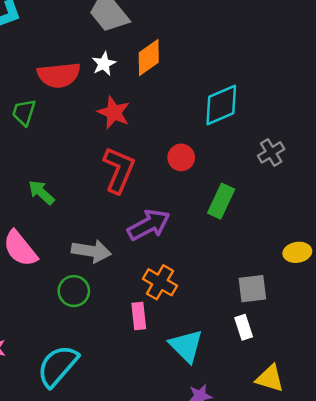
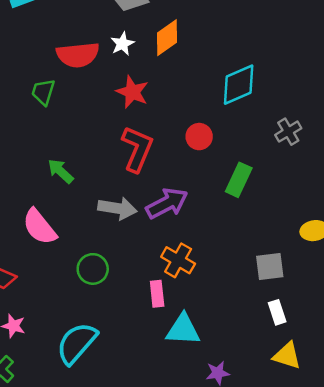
gray arrow: (91, 251) -> (117, 208), moved
white rectangle: (244, 327) -> (277, 312), moved
cyan triangle: (186, 346) -> (183, 330), moved, turned -42

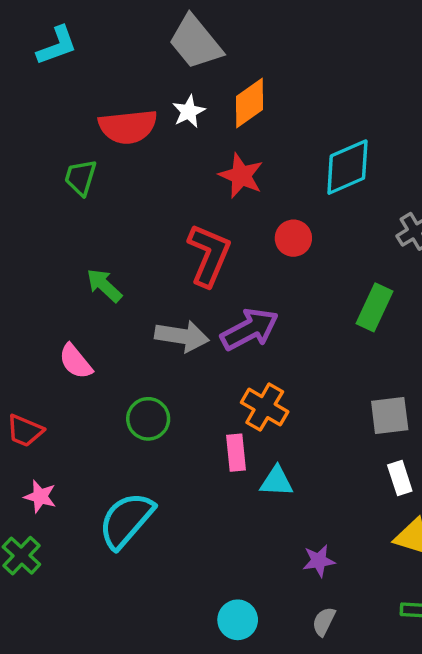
red star: (132, 92) -> (241, 176), moved
green rectangle: (239, 180) -> (374, 307), moved
pink semicircle: (39, 227) -> (76, 361), size x0.7
cyan triangle: (183, 330) -> (277, 481), moved, size x0.7

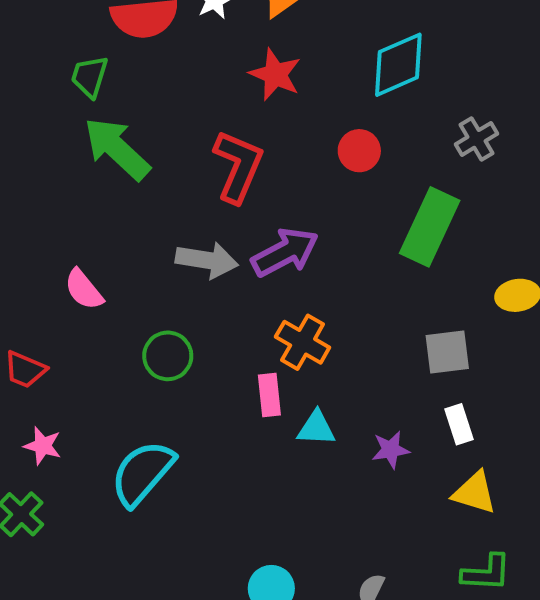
red circle: (293, 238) -> (359, 151), moved
green arrow: (104, 285) -> (117, 149), moved, size x1.6
green rectangle: (374, 307) -> (430, 227), size x1.4
purple star: (319, 561) -> (391, 450), moved

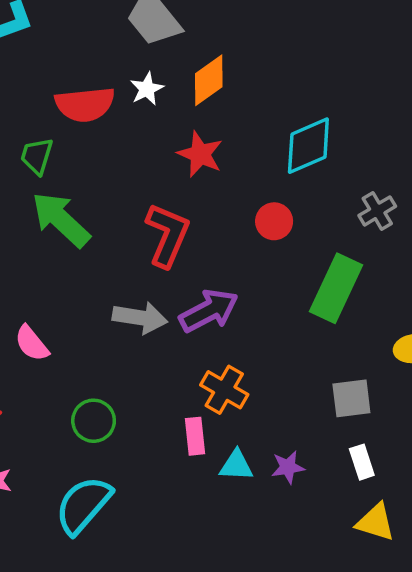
green circle: (168, 356) -> (94, 421), moved
purple star: (391, 450) -> (288, 467), moved

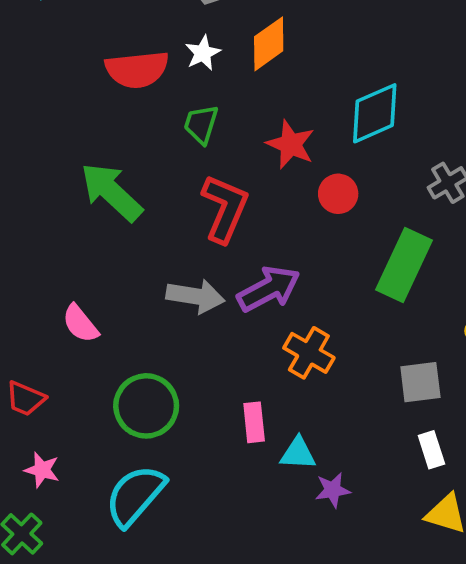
red star: (200, 154) -> (291, 144), moved
green trapezoid: (37, 156) -> (201, 124), moved
orange cross: (224, 390) -> (309, 353), moved
green circle: (94, 421) -> (146, 406), size x1.4
purple star: (288, 467) -> (333, 490), moved

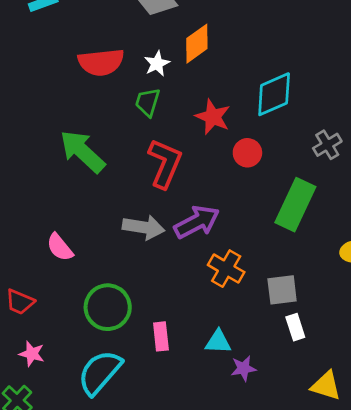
white star: (203, 53) -> (157, 64), moved
gray square: (420, 382) -> (282, 290), moved
pink rectangle: (254, 422) -> (161, 336), moved
white rectangle: (431, 450) -> (295, 327), moved

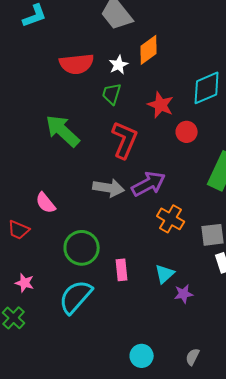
red trapezoid: (20, 302) -> (19, 230), moved
cyan triangle: (218, 342) -> (165, 274), turned -45

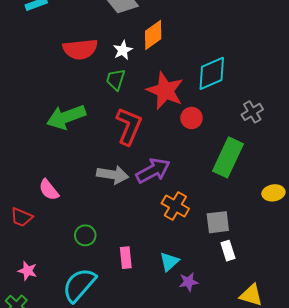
red star: (161, 105) -> (165, 91), size x1.4
green arrow: (63, 131) -> (66, 117), turned -63
green circle: (82, 248) -> (85, 235), size x0.6

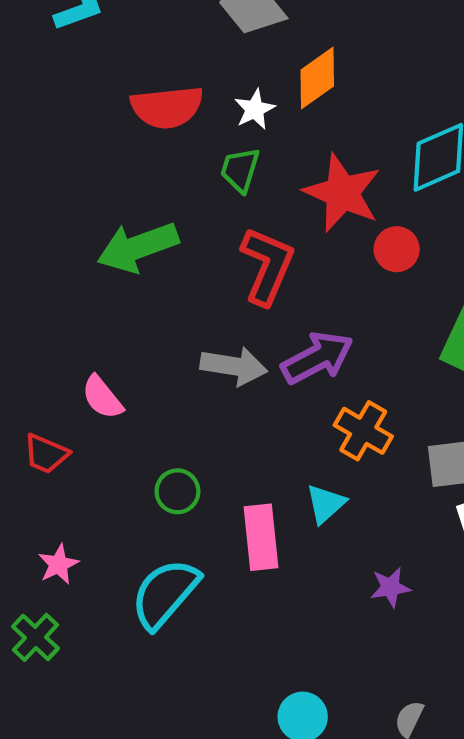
pink rectangle: (126, 258) -> (261, 537), size x1.4
cyan triangle: (169, 262) -> (326, 504), moved
pink star: (28, 271) -> (58, 564), turned 30

